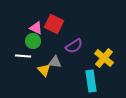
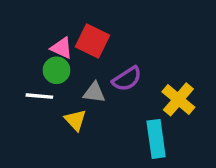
gray triangle: (55, 62) -> (94, 93), moved

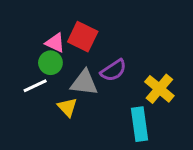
gray triangle: (94, 93) -> (84, 83), size x1.4
white line: (39, 96) -> (35, 86), turned -30

